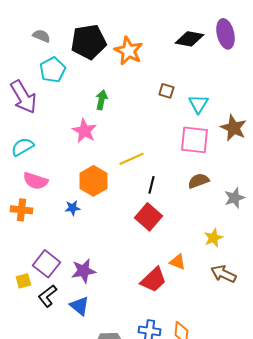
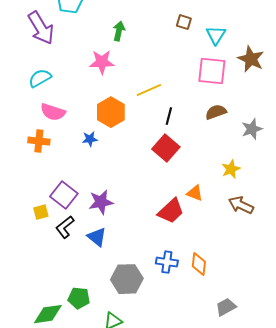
pink star: (84, 131) -> (102, 62), turned -30

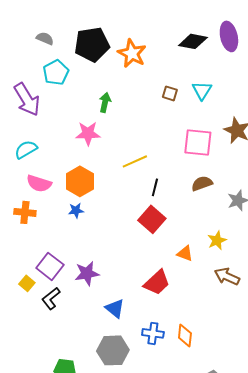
cyan triangle: (216, 35) -> (202, 90), moved
orange hexagon: (111, 112) -> (80, 181), moved
orange triangle: (195, 193) -> (185, 253), moved
yellow square: (41, 212) -> (27, 283), turned -35
blue triangle: (97, 237) -> (115, 308), moved

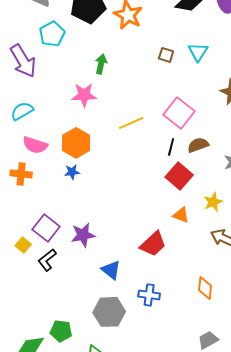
pink square: (198, 142) -> (179, 113), moved, turned 32
black line: (155, 187) -> (171, 147), moved
red square: (152, 219) -> (179, 176), moved
orange diamond: (185, 335) -> (205, 288), moved

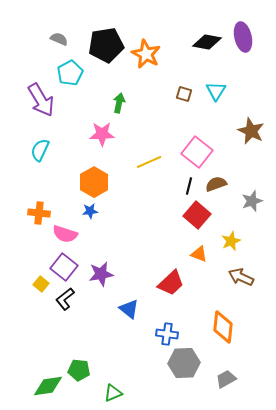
cyan semicircle: (22, 111) -> (40, 150), turned -35
pink semicircle: (35, 145) -> (65, 234), moved
orange diamond: (205, 288) -> (223, 327), size x1.4
gray hexagon: (109, 312) -> (184, 363), moved

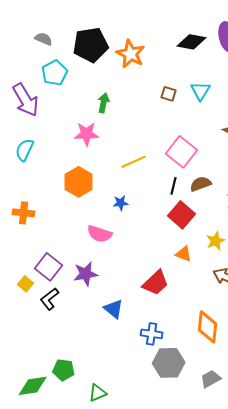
blue star: (90, 211) -> (121, 203), moved
pink semicircle: (65, 234) -> (100, 234), moved

